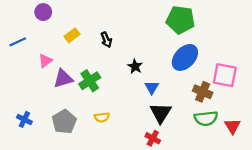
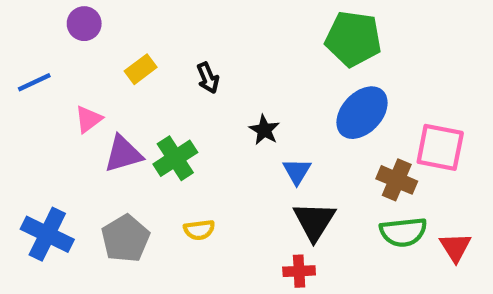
blue cross: (24, 119) -> (47, 234), size x1.6
red cross: (153, 138) -> (299, 271), turned -32

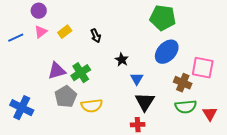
pink triangle: (88, 119) -> (41, 32), moved
yellow semicircle: (199, 230) -> (92, 106), size x1.5
gray pentagon: (125, 239) -> (66, 97), moved

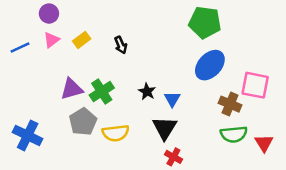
black star: (122, 60) -> (147, 91), moved
black triangle: (145, 102) -> (165, 128), moved
red cross: (138, 125) -> (173, 157), turned 32

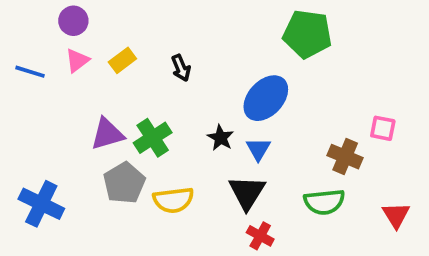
blue line: (20, 47) -> (30, 72), turned 42
blue ellipse: (210, 65) -> (266, 98), moved
pink square: (255, 85) -> (383, 128), size x0.6
green semicircle: (234, 134) -> (324, 202), moved

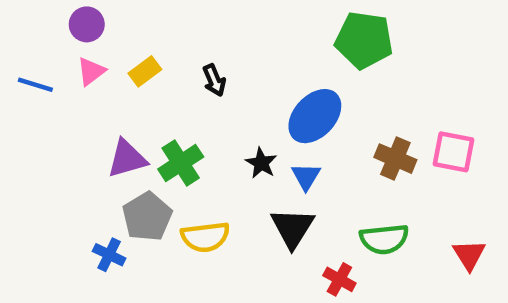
pink square: (383, 128) -> (454, 152), size x1.4
brown cross: (345, 157) -> (395, 159), moved
blue cross: (41, 204) -> (109, 255), moved, size x0.6
red cross: (260, 236) -> (339, 279), moved

